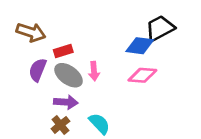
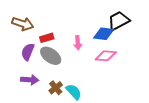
pink arrow: (94, 71) -> (78, 43), moved
purple arrow: (66, 102) -> (30, 80), moved
brown cross: (60, 125) -> (56, 88), moved

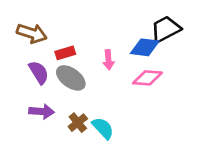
purple semicircle: (28, 52) -> (39, 72), turned 126

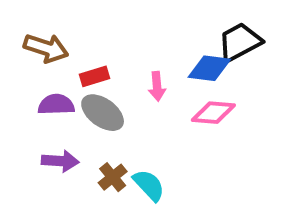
purple semicircle: (39, 72) -> (56, 105), turned -60

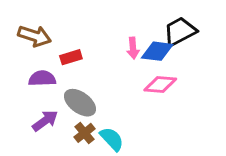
pink arrow: (157, 86) -> (133, 48), moved
gray ellipse: (103, 113) -> (80, 103), moved
purple arrow: (60, 161) -> (45, 121), turned -40

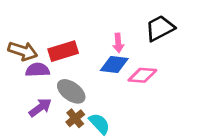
brown arrow: (35, 36) -> (23, 51), moved
blue diamond: (157, 51) -> (114, 64), moved
red rectangle: (71, 57) -> (63, 51), size x1.5

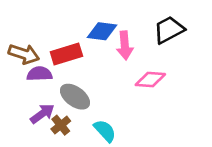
pink arrow: (118, 43) -> (125, 45), size x1.4
blue diamond: (114, 64) -> (102, 31), moved
brown cross: (75, 118) -> (61, 125), moved

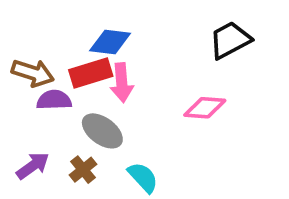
blue diamond: (102, 31) -> (110, 42), moved
pink arrow: (125, 45) -> (122, 83), moved
purple arrow: (42, 114) -> (33, 166), moved

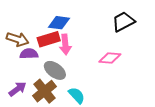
brown cross: (83, 170) -> (45, 91), size x1.6

